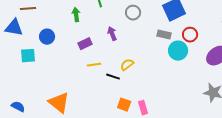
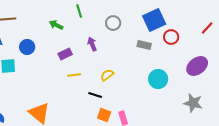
green arrow: (76, 15) -> (56, 25), turned -56
red circle: (190, 35) -> (171, 37), moved
cyan circle: (178, 51) -> (158, 79), moved
black line: (113, 77) -> (95, 95), moved

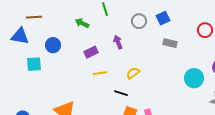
blue square: (154, 20) -> (163, 18), moved, size x0.6
red circle: (171, 37) -> (205, 30), moved
cyan circle: (158, 79) -> (194, 78), moved

